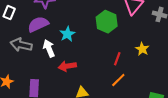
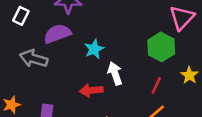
green hexagon: (107, 22) -> (161, 47), moved
white arrow: (49, 48) -> (115, 73), moved

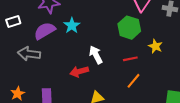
white rectangle: (21, 16) -> (13, 21), turned 56
cyan star: (94, 49) -> (72, 26), moved
red line: (156, 85) -> (130, 59), turned 64

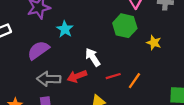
purple semicircle: (45, 31) -> (38, 50), moved
gray arrow: (29, 54) -> (49, 79), moved
red line: (130, 59) -> (113, 76), moved

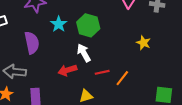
green hexagon: (125, 26) -> (88, 25), moved
purple semicircle: (38, 50) -> (32, 43), turned 110
gray arrow: (49, 79) -> (15, 72), moved

